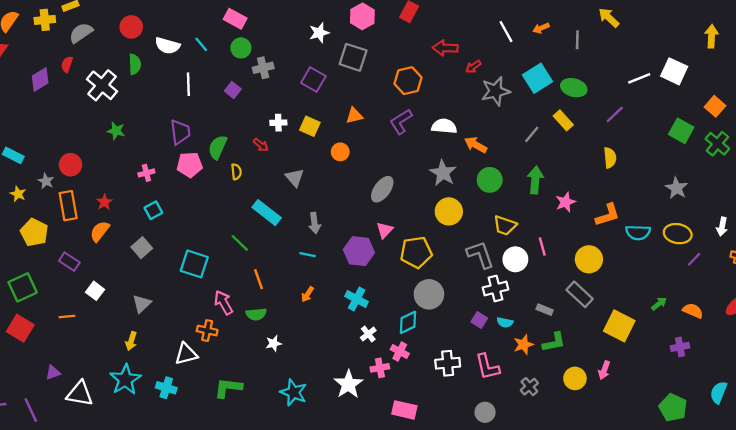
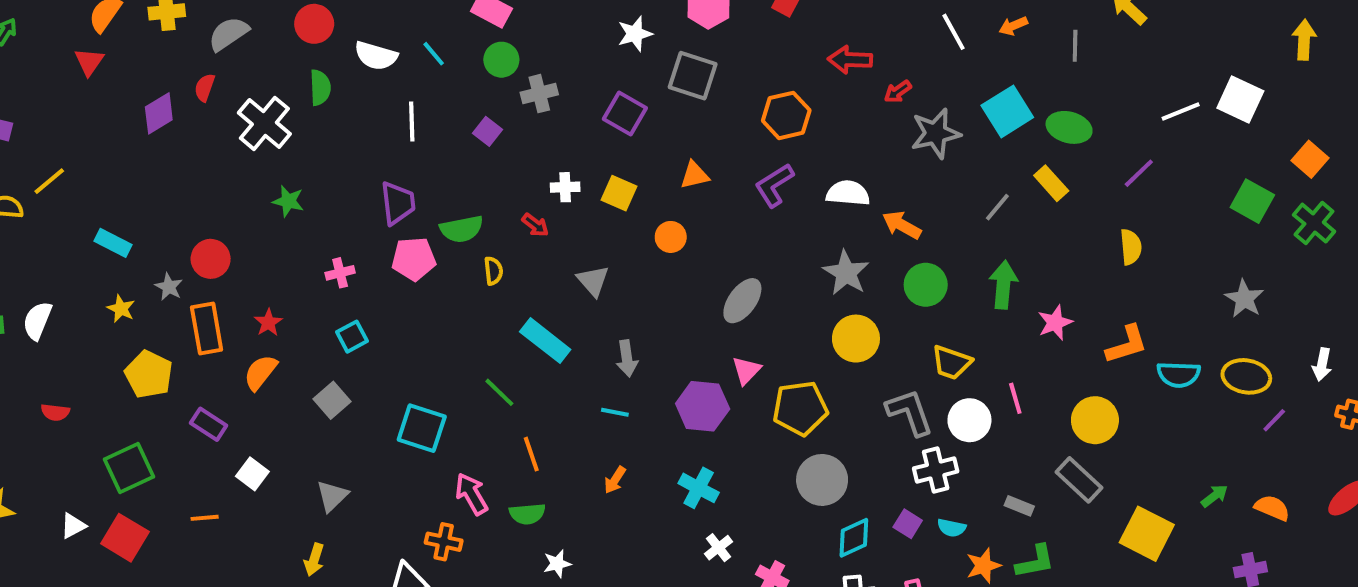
green semicircle: (218, 147) -> (462, 229), turned -125
cyan diamond: (408, 322) -> (854, 538), moved

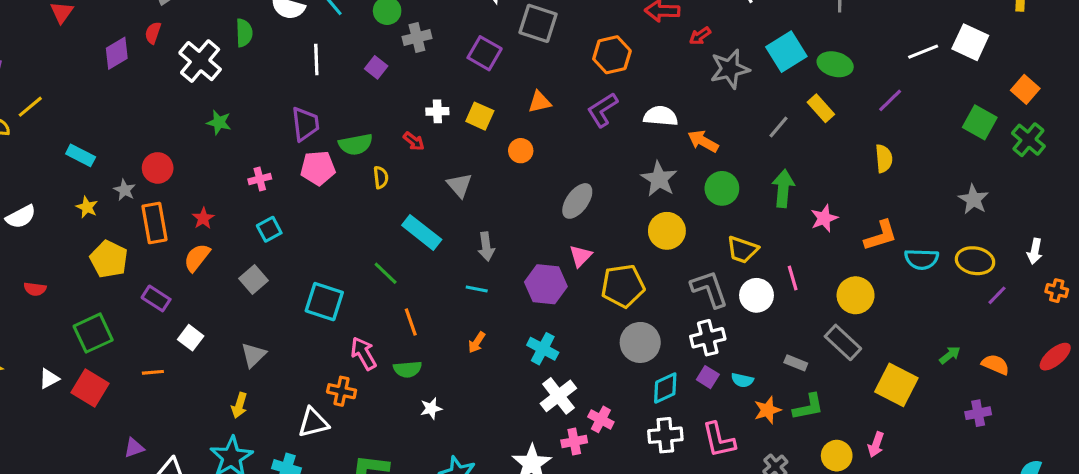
white semicircle: (37, 321) -> (21, 217), turned -140
white cross: (936, 470) -> (708, 338), moved
white cross: (718, 548) -> (558, 396), size x1.6

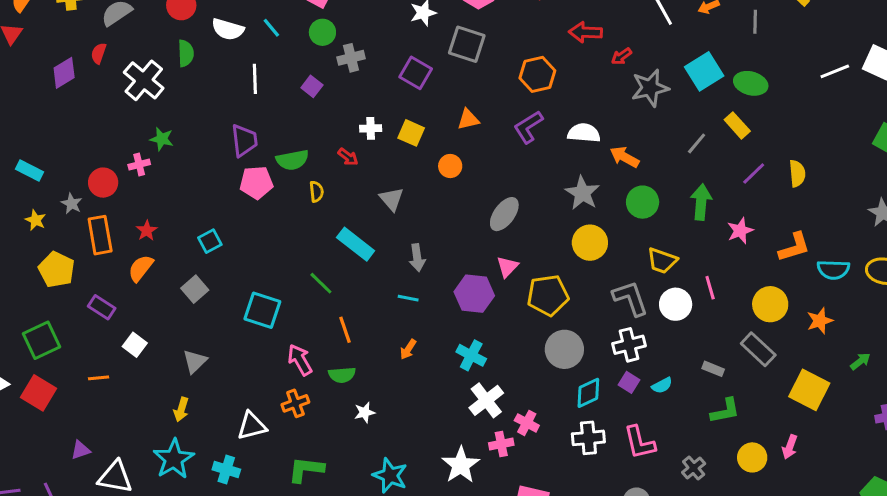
purple line: (890, 100) -> (754, 174), moved
pink cross: (260, 179) -> (139, 164), moved
cyan semicircle: (742, 380) -> (662, 385), turned -40
orange cross: (342, 391) -> (295, 403), moved, turned -32
orange star: (768, 410) -> (820, 321), moved

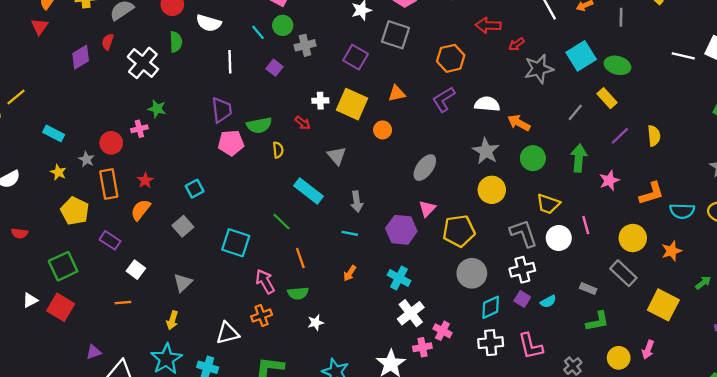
cyan line: (271, 28) -> (258, 32), moved
white line: (835, 71) -> (683, 56), turned 35
yellow square: (411, 133) -> (352, 104), size x1.5
orange line: (99, 378) -> (123, 303), moved

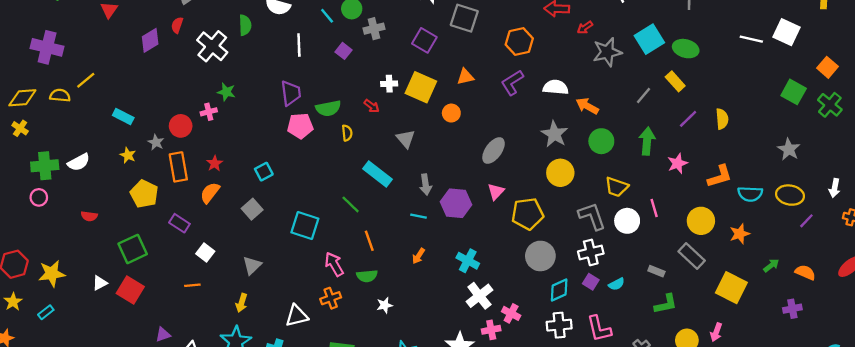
purple hexagon: (401, 230) -> (456, 203), moved

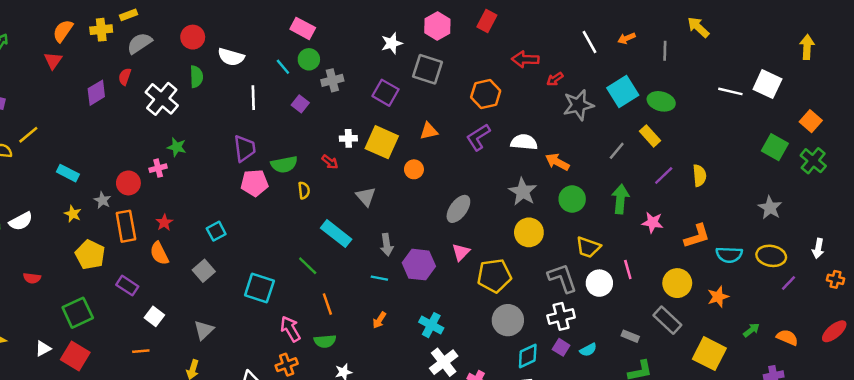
pink star: (678, 163) -> (653, 222), turned 30
orange semicircle: (210, 193) -> (159, 253), turned -65

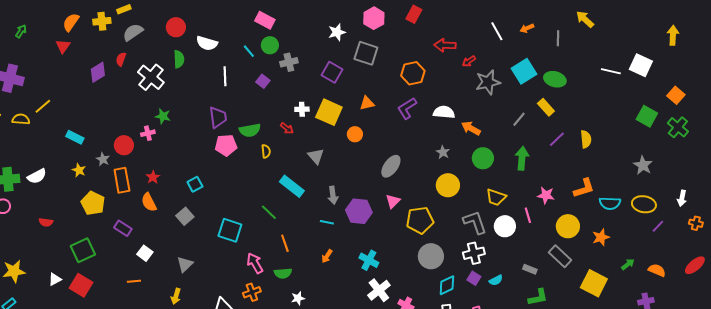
gray star: (523, 192) -> (443, 152), size x0.6
pink star: (653, 222) -> (546, 195), moved

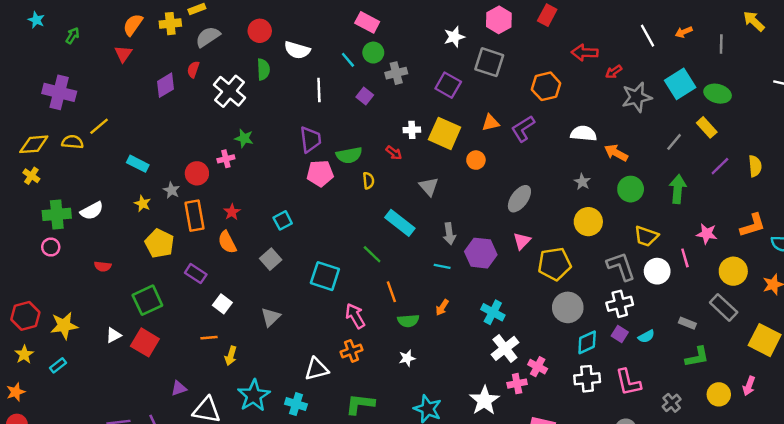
purple L-shape: (407, 108) -> (523, 129), moved
green semicircle: (283, 273) -> (408, 321), moved
yellow arrow: (176, 296) -> (231, 356), moved

